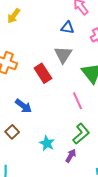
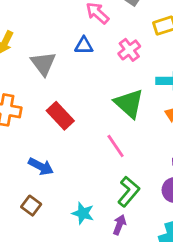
gray triangle: (63, 55) -> (43, 64), moved

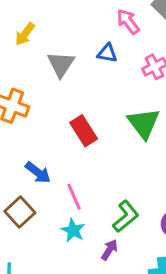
red rectangle: (60, 116) -> (84, 131), moved
pink line: (116, 146) -> (74, 197), moved
brown square: (31, 206) -> (20, 212), size x1.4

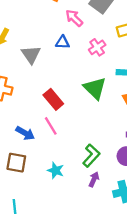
pink line: (74, 197) -> (51, 126), moved
brown square: (20, 212) -> (16, 163), turned -30
purple arrow: (109, 250) -> (94, 179), moved

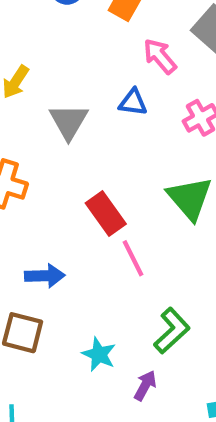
pink line: (51, 126) -> (133, 258), moved
blue arrow: (25, 133) -> (45, 276), turned -36
purple arrow: (94, 179) -> (145, 386), moved

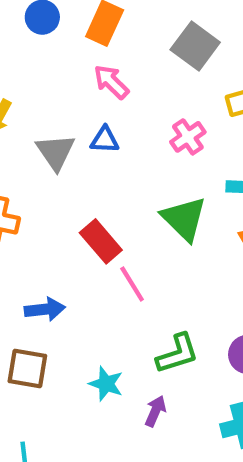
pink arrow: (160, 56) -> (111, 82), moved
blue triangle: (133, 102) -> (105, 140), moved
green L-shape: (172, 331) -> (177, 354), turned 30

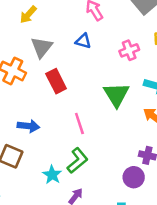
gray triangle: (55, 152) -> (42, 47), moved
red rectangle: (101, 241) -> (56, 81), moved
green L-shape: (177, 354) -> (77, 160), moved, turned -35

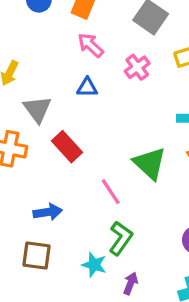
pink cross: (129, 50) -> (137, 67), moved
green triangle: (116, 95) -> (150, 163), moved

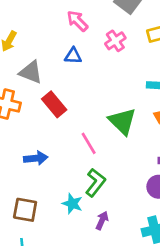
gray triangle: (37, 109) -> (31, 72), turned -35
brown square: (36, 255) -> (25, 210), moved

